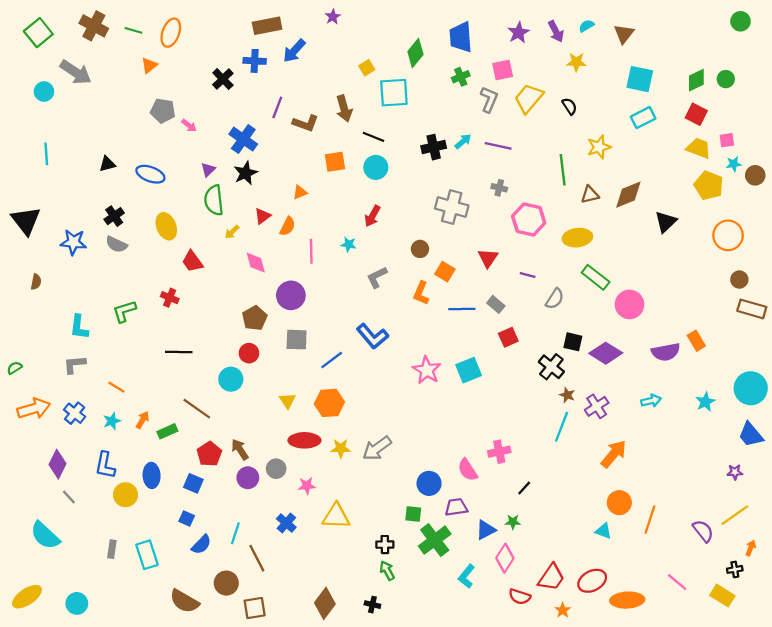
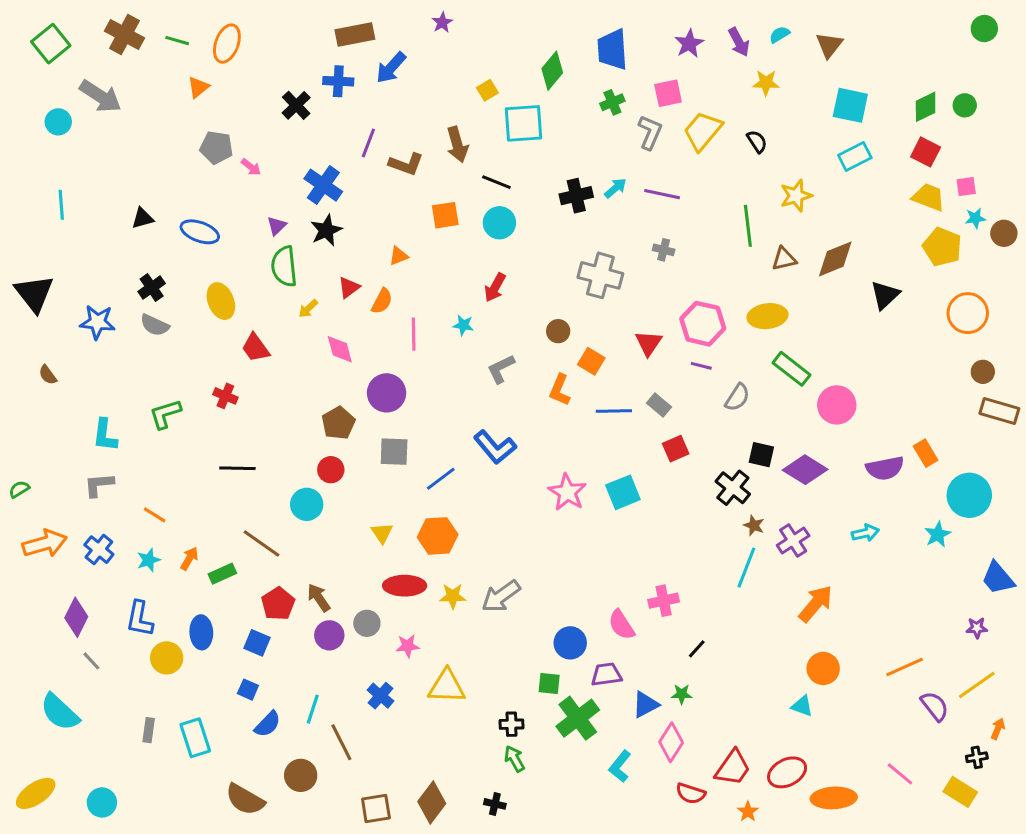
pink hexagon: (529, 219) -> (703, 324), moved
brown semicircle: (36, 282) -> (48, 375), turned 133
cyan circle: (751, 388) -> (969, 495), moved
orange line: (650, 520) -> (905, 667), moved, turned 48
brown square: (255, 608) -> (376, 809), moved

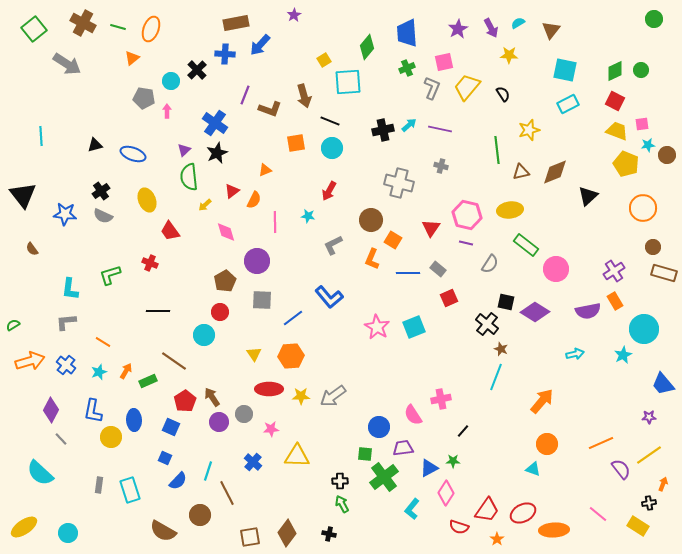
cyan circle: (58, 122) -> (171, 81), moved
pink arrow: (251, 167) -> (167, 111), turned -128
brown circle: (558, 331) -> (371, 220), size x1.5
purple cross: (793, 540) -> (614, 271), moved

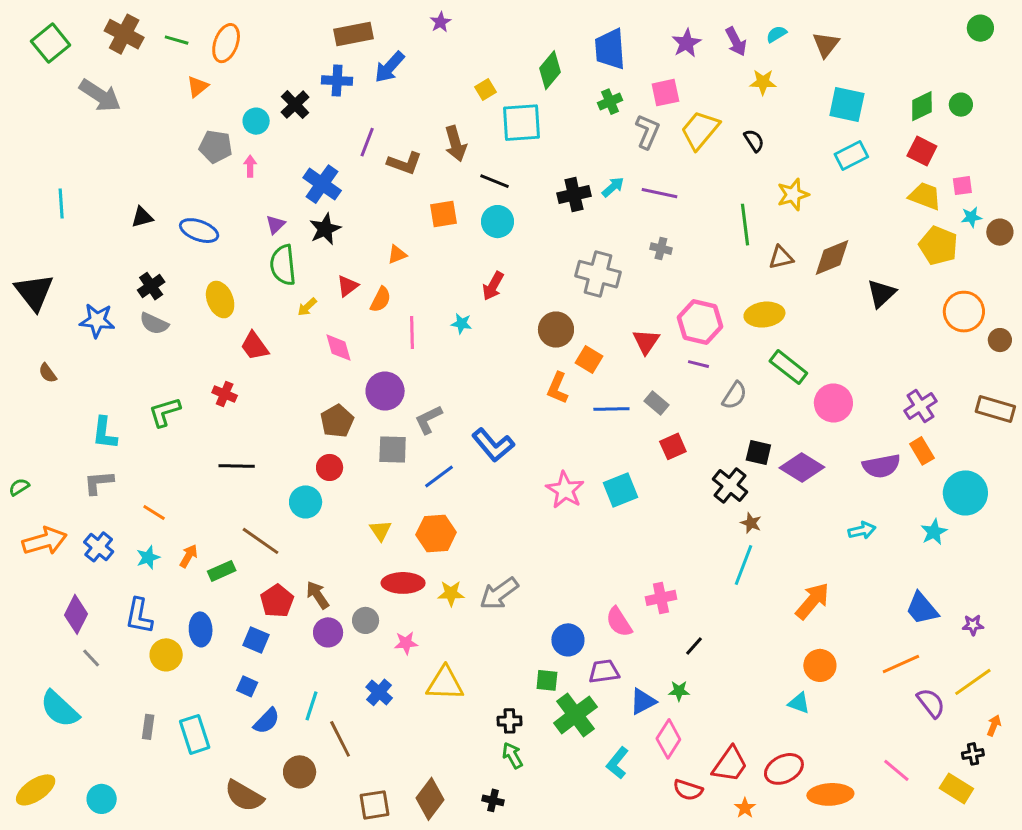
gray L-shape: (333, 245) -> (429, 419), moved
brown circle: (653, 247) -> (1000, 340), moved
blue trapezoid: (663, 384) -> (922, 608), moved

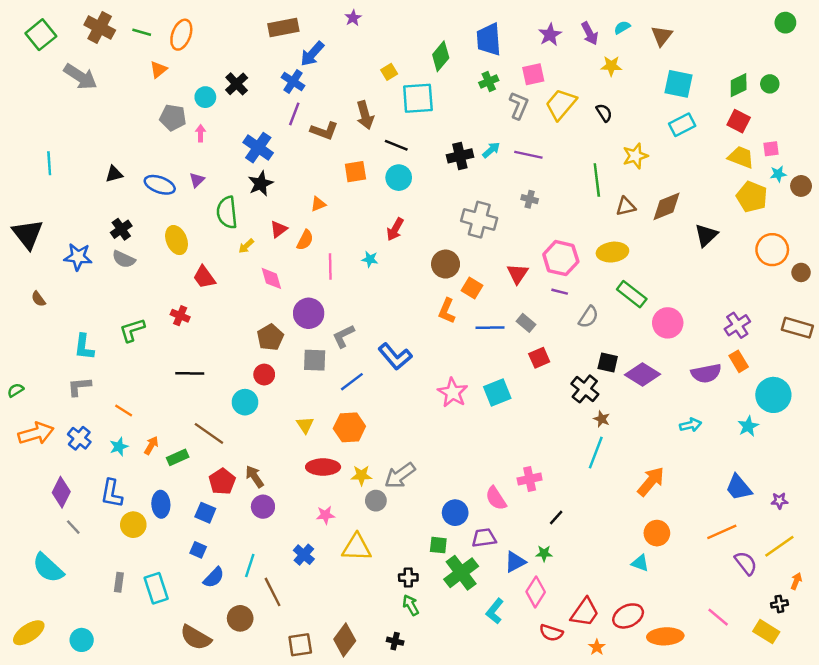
blue cross: (337, 81) -> (293, 81), moved, turned 30
purple triangle: (276, 225) -> (197, 180), moved
gray circle: (366, 620) -> (376, 501), moved

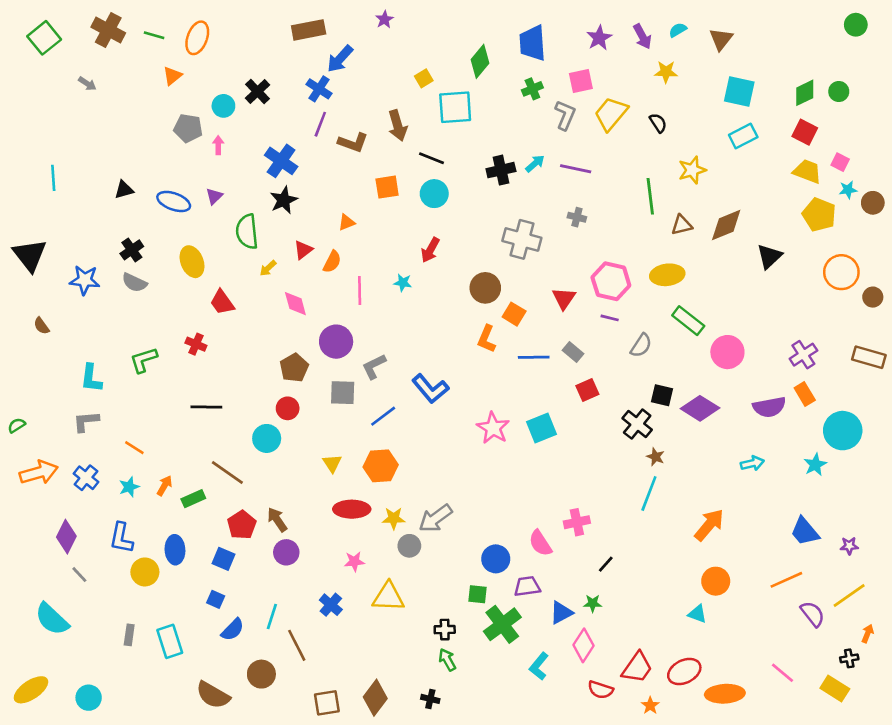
gray arrow: (80, 77) -> (87, 84), size x0.5
pink square: (771, 149) -> (840, 162), turned 35

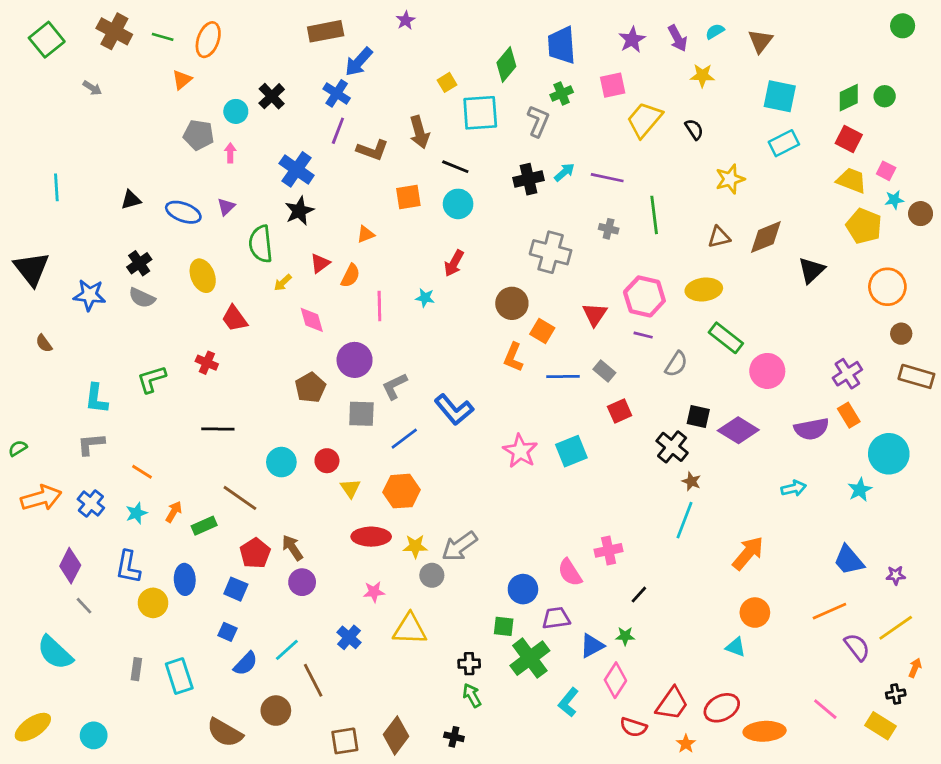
gray L-shape: (565, 115) -> (538, 121), moved
green line: (650, 196) -> (654, 215), moved
brown circle: (873, 297) -> (901, 334), moved
red circle: (288, 408) -> (327, 461), moved
cyan line: (272, 616) -> (287, 650), turned 30

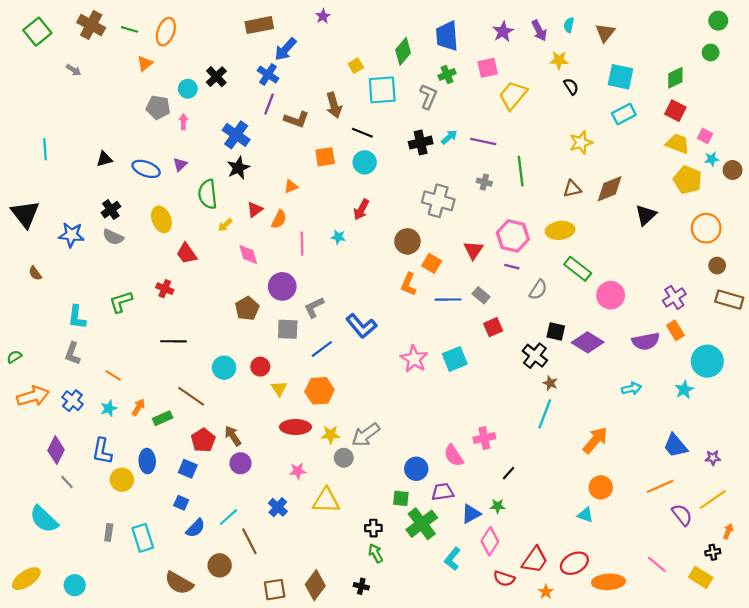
cyan semicircle: (715, 31) -> (569, 25), turned -48
green circle: (885, 96) -> (711, 52), moved
black semicircle: (694, 129) -> (571, 87), moved
gray L-shape: (91, 444) -> (72, 353), turned -65

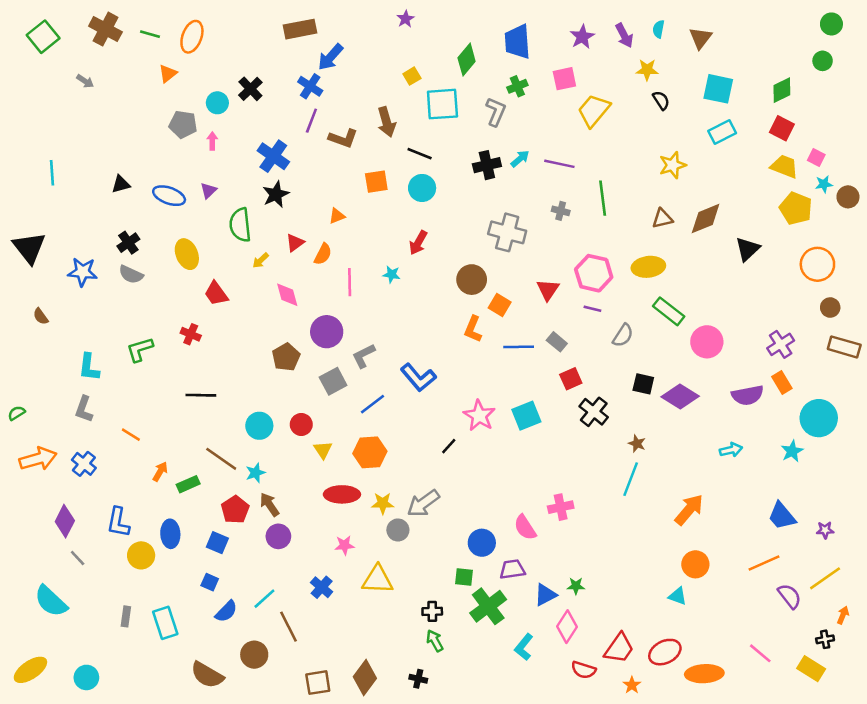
purple star: (323, 16) -> (406, 19), moved
gray square: (288, 329) -> (333, 381), turned -30
black cross: (535, 356) -> (594, 412), moved
cyan star: (109, 408) -> (256, 473), moved
black line: (508, 473) -> (449, 446), moved

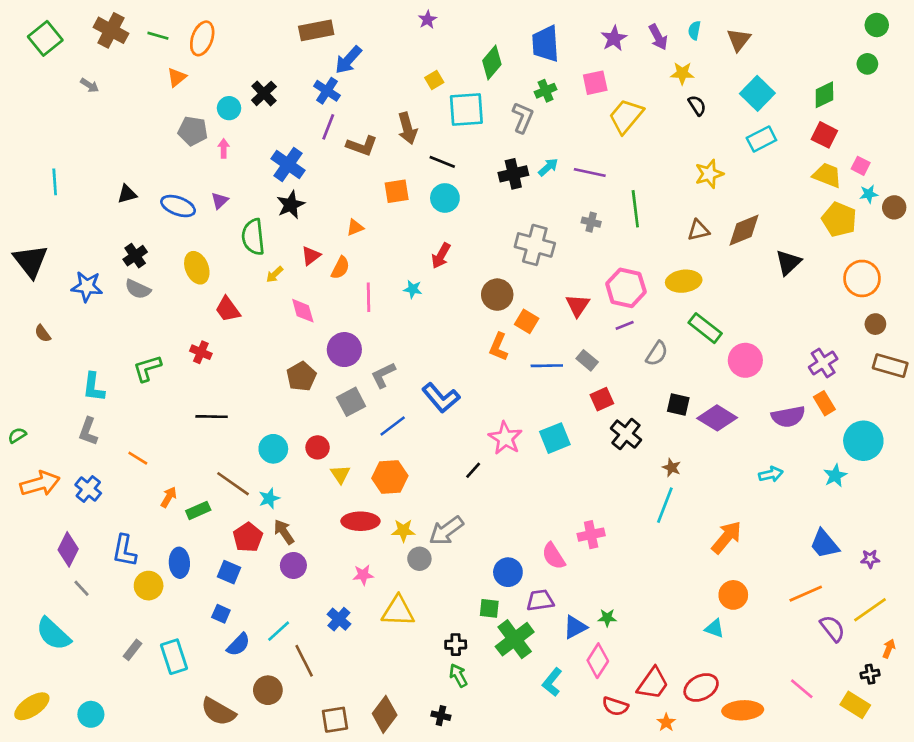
cyan square: (718, 89) -> (757, 93), turned 32
purple line: (592, 309) -> (625, 325), turned -36
gray rectangle: (126, 616) -> (132, 650), turned 30

